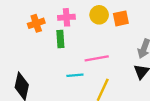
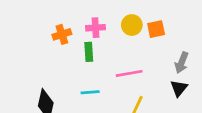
cyan line: (75, 75) -> (90, 92), moved

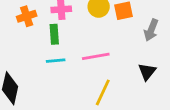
gray arrow: (182, 63) -> (151, 30), moved
cyan line: (90, 92) -> (56, 61), moved

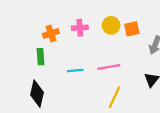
green rectangle: (54, 34) -> (41, 57), moved

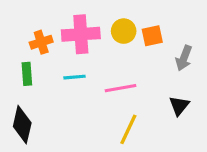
pink cross: (80, 28) -> (81, 34), size x1.6
cyan line: (75, 70) -> (74, 77), moved

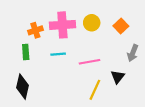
orange square: (152, 36) -> (121, 26), moved, turned -32
gray arrow: (184, 58) -> (133, 53), moved
black triangle: (179, 106) -> (118, 77), moved

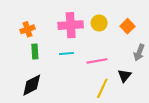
orange cross: (35, 30) -> (28, 29), moved
black diamond: (22, 87) -> (32, 85), turned 50

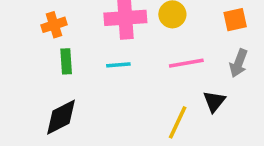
orange square: (128, 26) -> (235, 20), moved, turned 32
pink line: (97, 61) -> (186, 63), moved

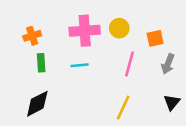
orange square: (235, 20) -> (155, 38), moved
pink line: (186, 63) -> (129, 64), turned -65
black triangle: (214, 101) -> (172, 102), moved

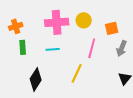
black diamond: (37, 104) -> (36, 79), moved, turned -30
yellow line: (123, 108) -> (77, 73), moved

